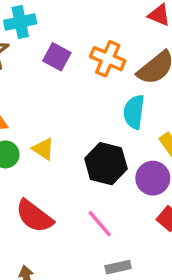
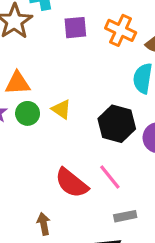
purple square: (57, 57) -> (75, 28), turned -35
red semicircle: (34, 216) -> (72, 183), moved

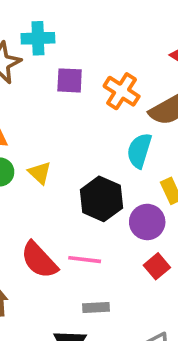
pink line: (110, 177) -> (85, 260), turned -52

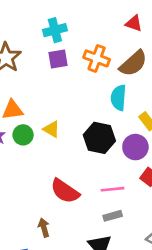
cyan cross: (38, 38) -> (55, 30), moved
pink line: (85, 260) -> (113, 189), moved

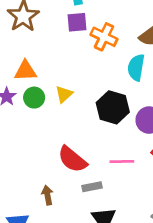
orange cross: (97, 58) -> (104, 37), moved
yellow triangle: (51, 129) -> (64, 94), turned 42
gray rectangle: (113, 216) -> (92, 187), moved

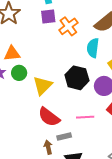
orange cross: (104, 37) -> (68, 26), turned 30
yellow triangle: (64, 94) -> (43, 85), moved, size x1.5
brown arrow: (47, 195) -> (48, 147), moved

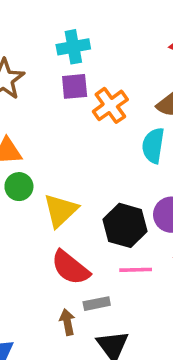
black hexagon: (77, 78) -> (125, 225), moved

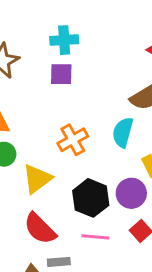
orange cross: (110, 105) -> (73, 140), moved

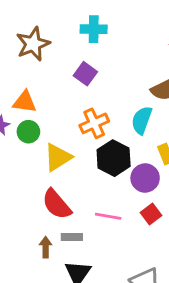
purple square: (61, 74) -> (85, 74), moved, turned 30
black hexagon: (91, 198) -> (114, 158), moved

